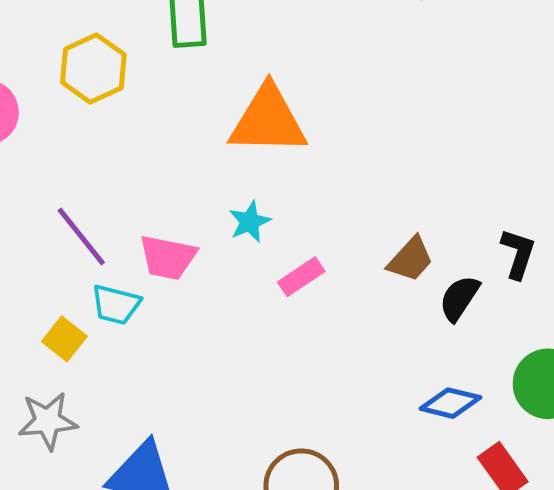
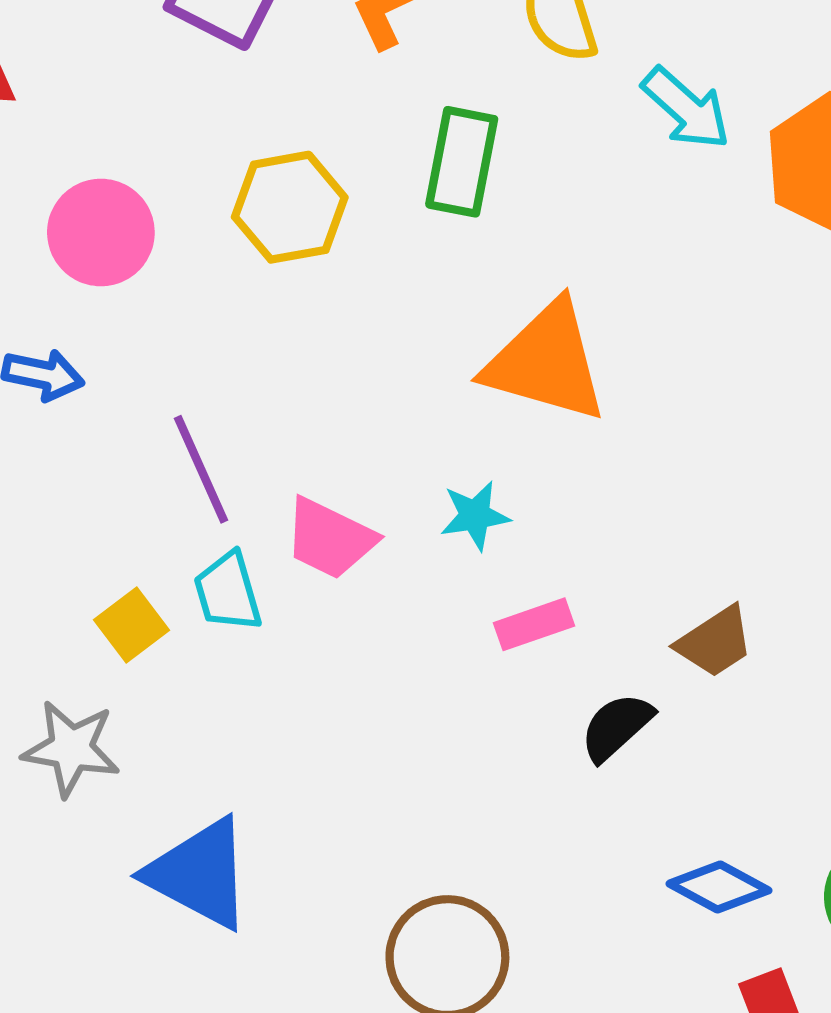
black semicircle: (459, 298) -> (617, 727), moved
cyan trapezoid: (116, 305) -> (228, 592), turned 45

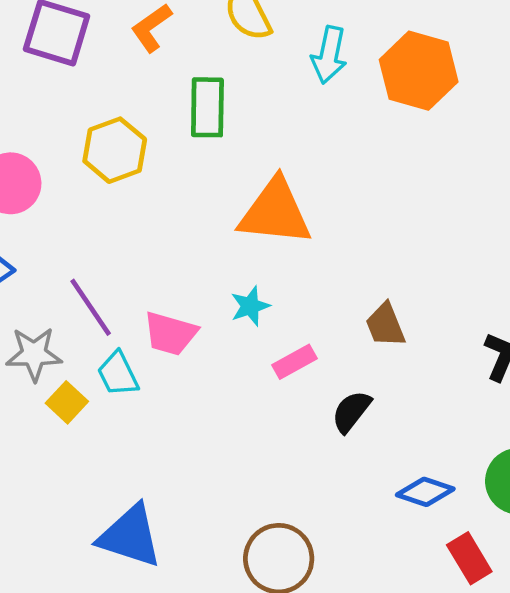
cyan arrow: (686, 108) -> (329, 55), turned 70
brown trapezoid: (715, 642) -> (385, 325), moved, turned 111
gray star: (71, 749) -> (34, 354), moved

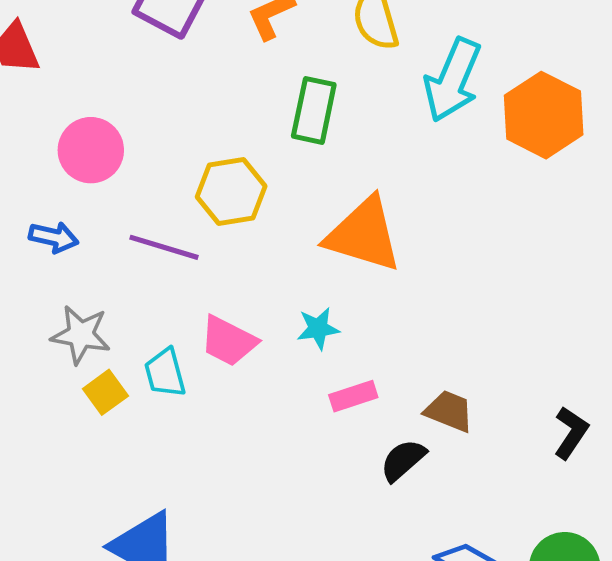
cyan arrow: (329, 55) -> (453, 80), size x1.4
yellow hexagon: (115, 150) -> (231, 192), moved
purple line: (91, 307) -> (164, 247), moved, turned -50
brown trapezoid: (385, 325) -> (449, 411), moved, turned 123

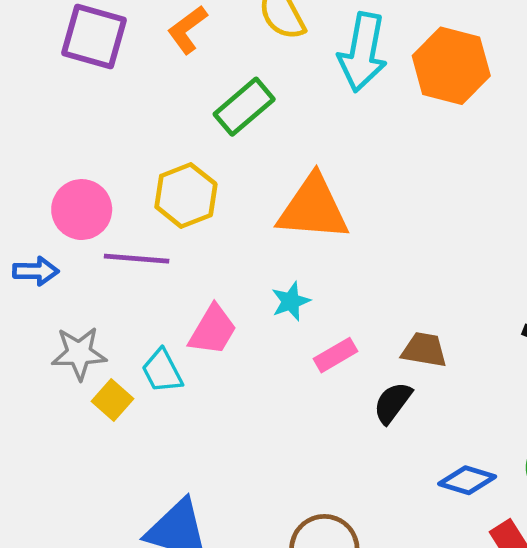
green rectangle: (314, 110) -> (244, 107), turned 50
pink circle: (91, 150) -> (82, 210), moved
pink trapezoid: (229, 341) -> (213, 330), turned -74

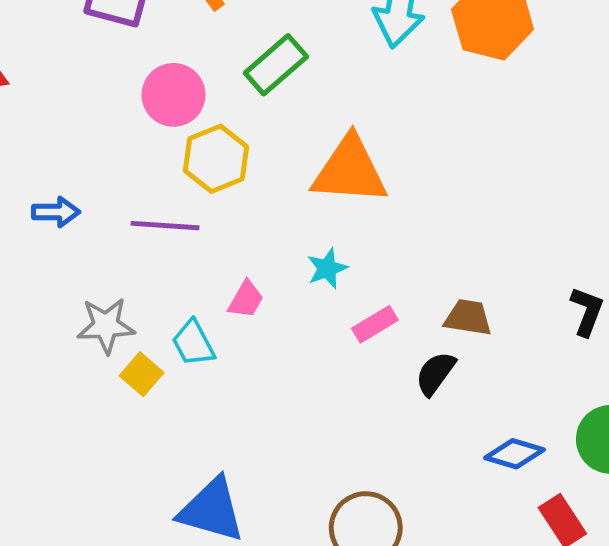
pink circle: (82, 210) -> (173, 95), moved
blue arrow: (36, 271) -> (56, 212), moved
pink trapezoid: (213, 330) -> (246, 299), size x0.7

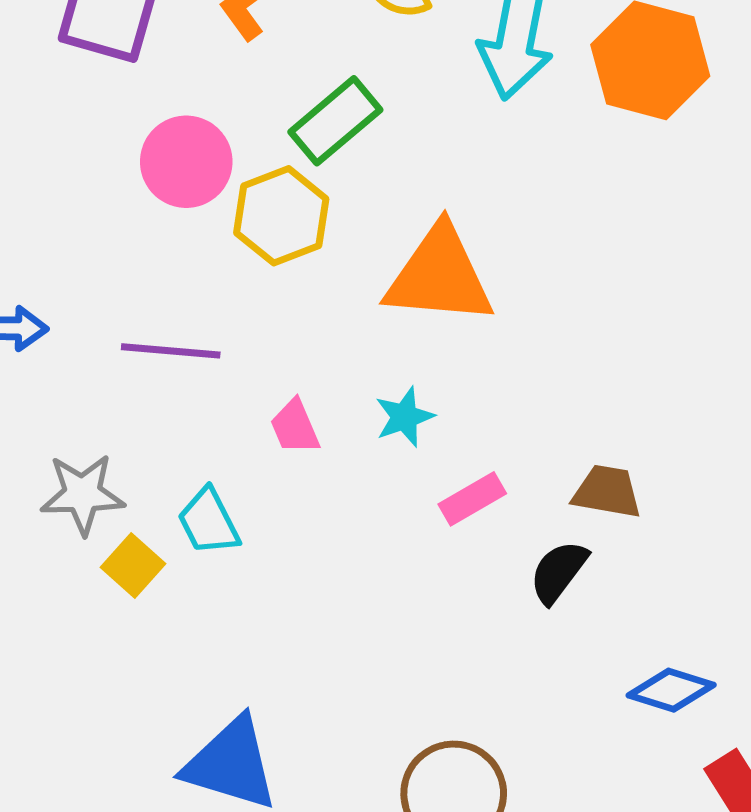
yellow hexagon: (216, 159) -> (281, 216), moved
pink trapezoid: (246, 299) -> (295, 427), moved, turned 126

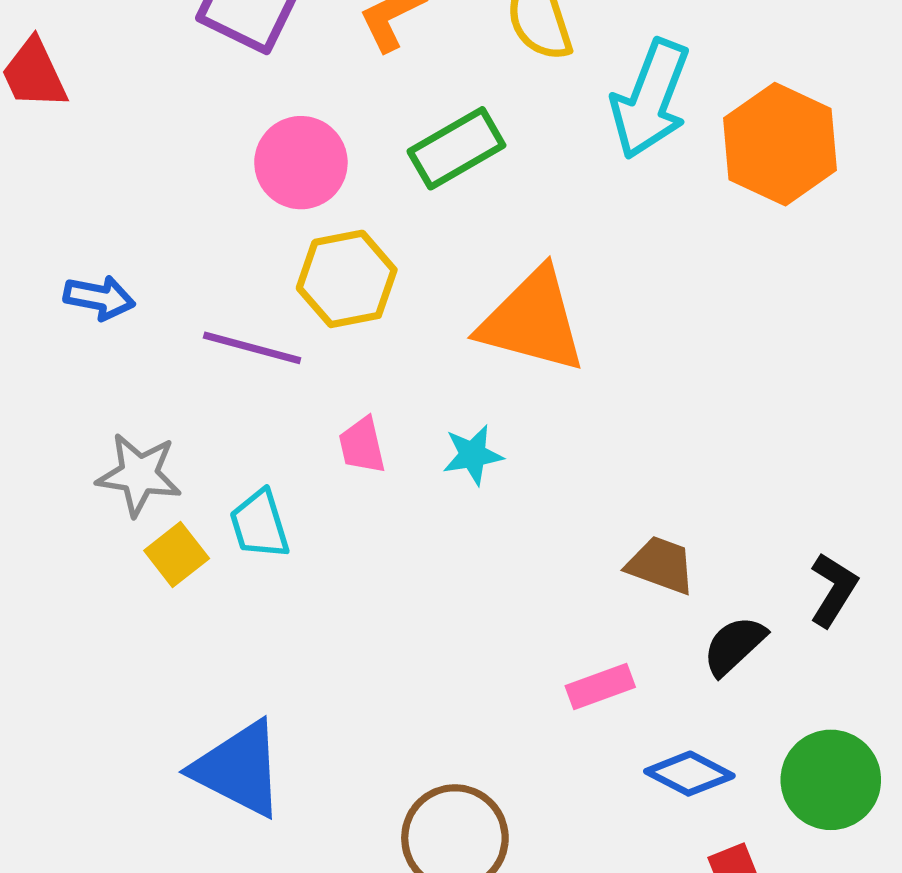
yellow hexagon: (281, 216) -> (347, 279), moved
pink rectangle: (472, 499) -> (600, 687), moved
black semicircle: (559, 572) -> (734, 646), moved

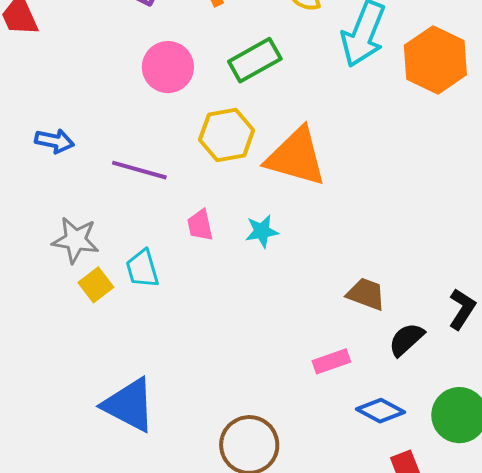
yellow hexagon: (347, 279) -> (227, 135), moved

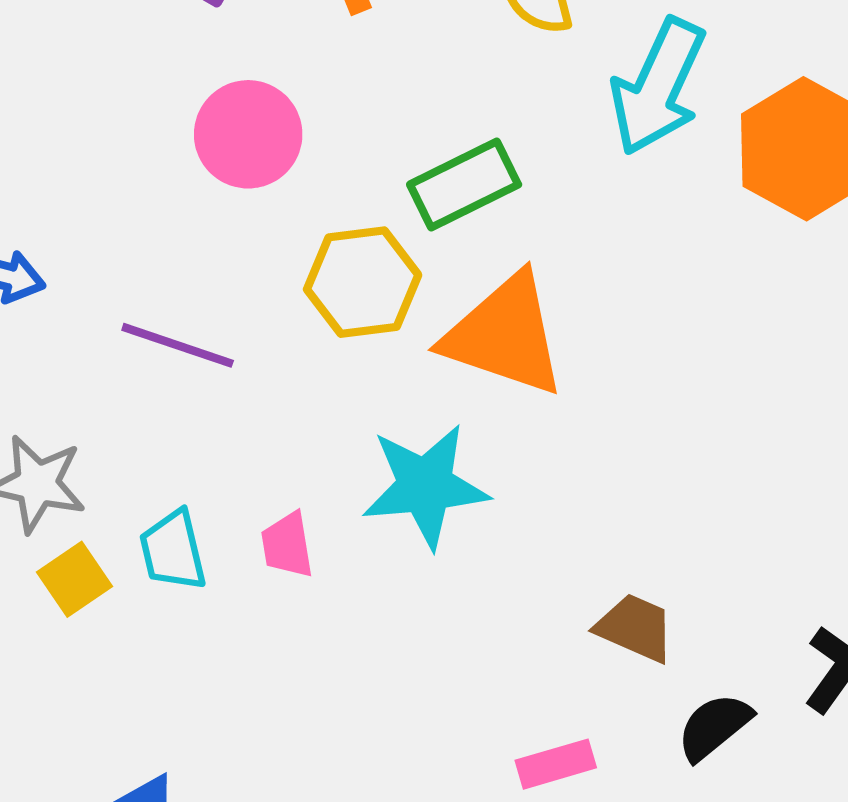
green rectangle: (255, 60) -> (464, 185), moved
pink trapezoid: (200, 225) -> (287, 545), moved
cyan star: (262, 231) -> (425, 486), size x1.8

